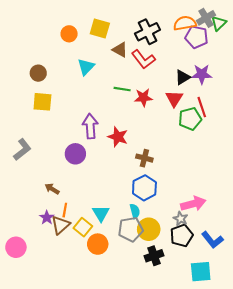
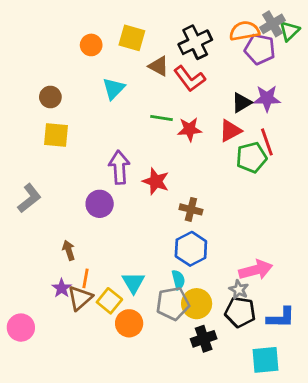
red triangle: (174, 99) -> (230, 131), turned 30
brown arrow: (52, 189) -> (69, 250), turned 40
black pentagon: (182, 236) -> (240, 312), turned 30
blue L-shape: (212, 240) -> (281, 318), turned -50

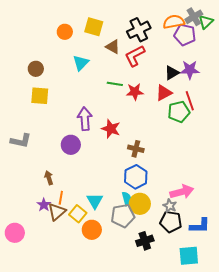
red L-shape: (190, 79) -> (135, 56), turned 100
gray L-shape: (29, 198) -> (21, 141), turned 50
yellow circle: (197, 304) -> (140, 204), moved

